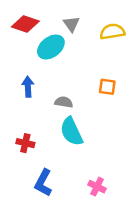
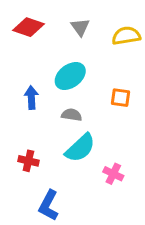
cyan ellipse: (51, 47) -> (70, 76), moved
cyan semicircle: (71, 132) -> (80, 148), turned -108
pink cross: (97, 187) -> (113, 174), moved

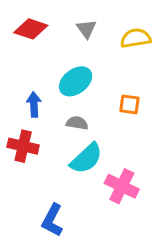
red cross: (28, 161) -> (23, 146), moved, size x1.4
pink cross: (113, 174) -> (122, 186), size x1.5

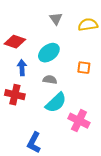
red diamond: (31, 29) -> (15, 42), moved

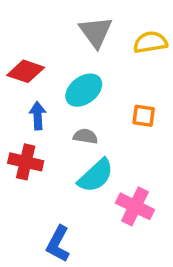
gray triangle: (56, 19) -> (96, 32), size x1.5

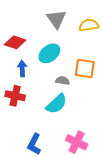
orange square: (144, 116) -> (85, 69), size x1.5
gray semicircle: (85, 136) -> (62, 81), moved
pink cross: (135, 206) -> (77, 142), moved

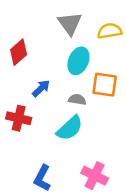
red diamond: (15, 42) -> (19, 52), turned -60
cyan ellipse: (49, 53) -> (78, 61), moved, turned -30
blue arrow: (22, 69) -> (41, 88), moved, turned 49

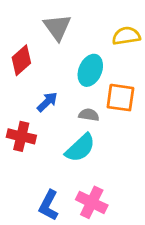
gray triangle: (70, 23) -> (57, 27), moved
pink cross: (95, 176) -> (92, 202), moved

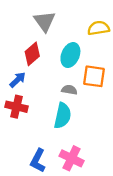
red diamond: (21, 60) -> (32, 54), moved
blue arrow: (47, 102) -> (18, 80), moved
cyan semicircle: (80, 148) -> (63, 116), turned -35

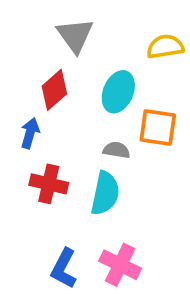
blue arrow: (18, 80) -> (30, 133), turned -30
red cross: (17, 107) -> (49, 184), moved

